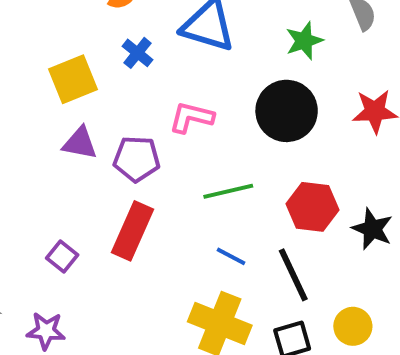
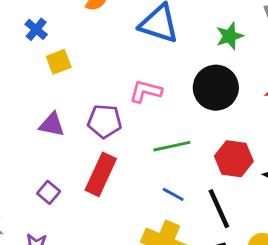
blue cross: (138, 53) -> (36, 29), moved
yellow square: (73, 79) -> (59, 62), size x0.7
purple triangle: (80, 143) -> (52, 125), moved

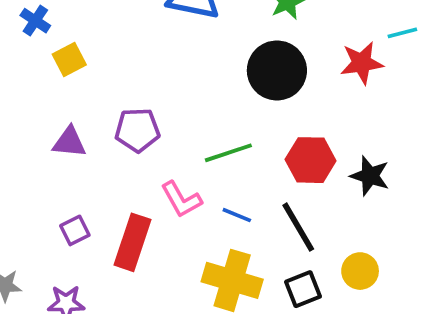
pink L-shape: (146, 91) -> (181, 199), moved, turned -128
red rectangle: (101, 174) -> (133, 242), moved
purple square: (49, 192) -> (75, 230), turned 30

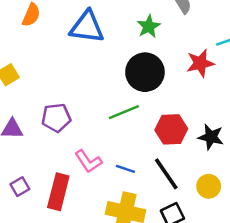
green line: (228, 153) -> (124, 112), moved
yellow circle: (360, 271) -> (209, 186), moved

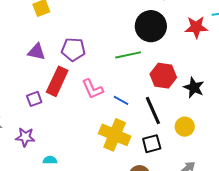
red rectangle: (58, 192) -> (57, 81), moved

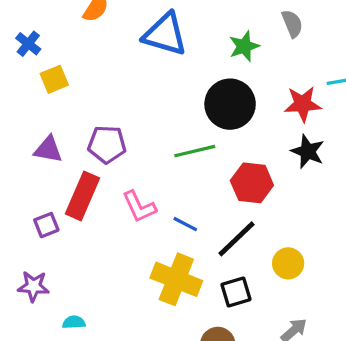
black star: (194, 88) -> (308, 151), moved
black line: (153, 110) -> (236, 239), turned 72

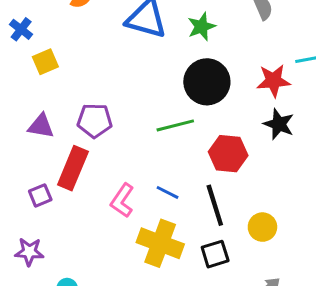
green star: (244, 46) -> (201, 27), moved
pink L-shape: (139, 207) -> (122, 200), moved, turned 60
black line: (236, 239) -> (215, 205), turned -63

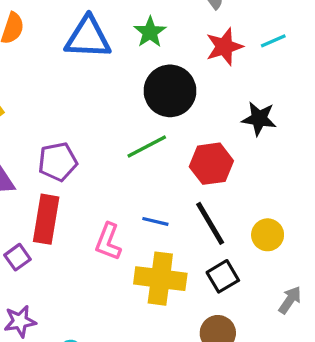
red star: (273, 81) -> (224, 47), moved

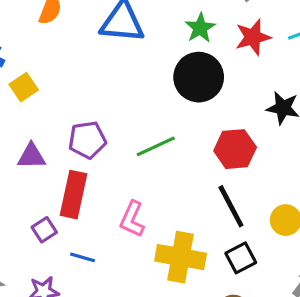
green star: (150, 32) -> (200, 28), moved
green line: (147, 146) -> (156, 146), moved
blue line: (155, 221) -> (82, 257), moved

